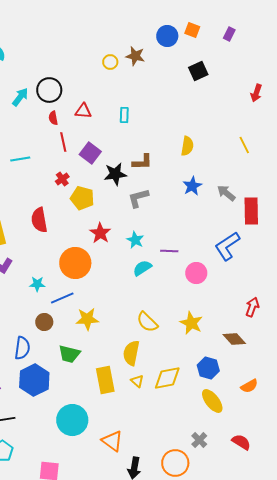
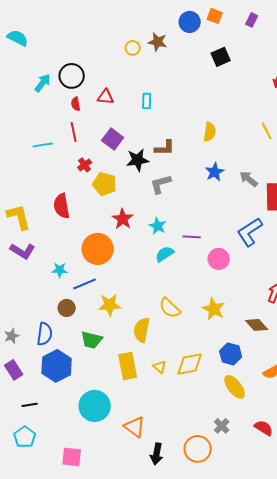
red line: (63, 142) -> (74, 132), moved
yellow semicircle: (131, 353) -> (142, 330), moved

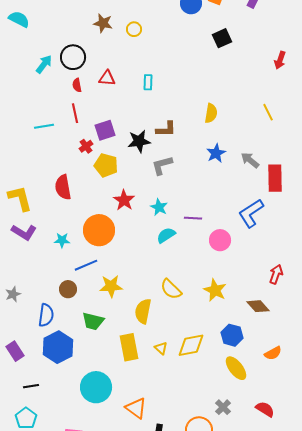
brown star: (158, 42) -> (103, 23), moved
purple square: (113, 139) -> (105, 130), moved, turned 35
cyan star: (60, 270) -> (62, 240), moved
gray star: (12, 336) -> (13, 294), moved

